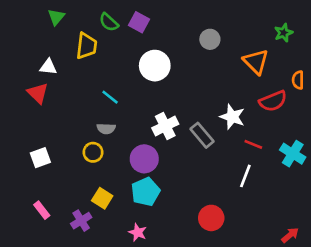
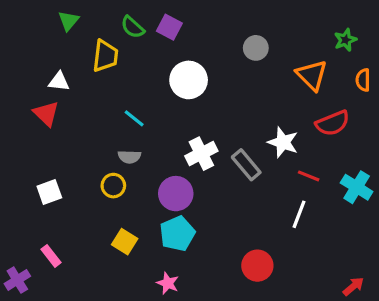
orange semicircle: (298, 80) -> (363, 80), moved
purple cross: (81, 221) -> (17, 280), moved

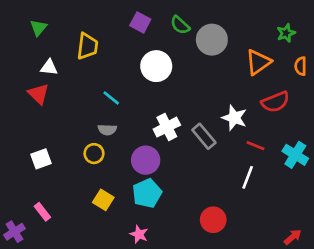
green triangle: (69, 21) -> (38, 28), moved
green semicircle: (133, 27) -> (180, 25), moved
gray circle: (256, 48) -> (212, 40), size x1.5
orange triangle: (312, 75) -> (258, 62), turned 40

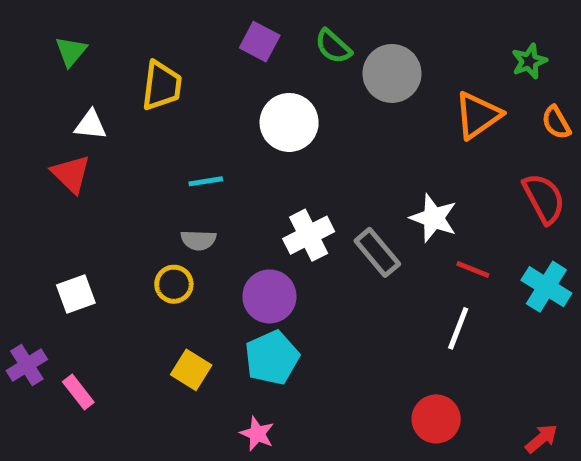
orange semicircle: (301, 66) -> (556, 122), turned -30
cyan line: (111, 98) -> (206, 181), turned -48
red semicircle: (275, 102) -> (544, 198), moved, turned -96
red circle: (213, 220) -> (436, 419), moved
purple cross: (15, 232) -> (27, 365), moved

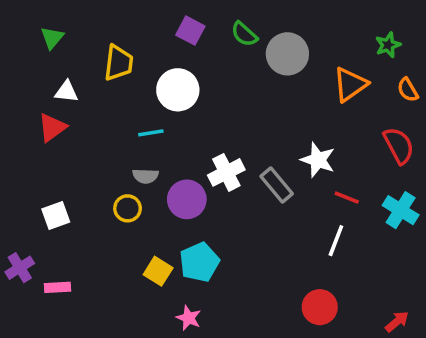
white circle: (289, 122) -> (178, 90), moved
red triangle: (71, 174) -> (52, 128), turned 40
purple circle: (269, 296) -> (187, 199), moved
yellow square: (191, 370) -> (158, 271), moved
pink rectangle: (78, 392) -> (57, 287), turned -55

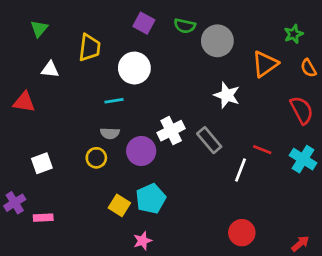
green semicircle: (244, 34) -> (185, 26), turned -30
red triangle: (52, 128) -> (24, 102), moved, turned 45
white star: (318, 160) -> (227, 95), moved
white line: (336, 241) -> (240, 170), moved
pink star: (189, 318) -> (143, 241), turned 30

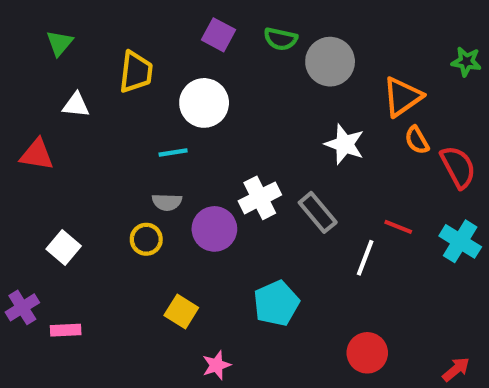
green star: (294, 34) -> (466, 62), moved, turned 30
orange semicircle: (308, 68) -> (417, 140), moved
white square: (42, 163) -> (64, 248), turned -30
cyan pentagon: (151, 199) -> (276, 303), moved

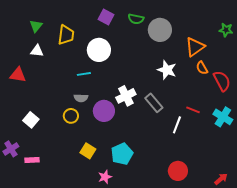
green triangle: (59, 43) -> (36, 26), moved
cyan pentagon: (276, 303) -> (122, 154), moved

